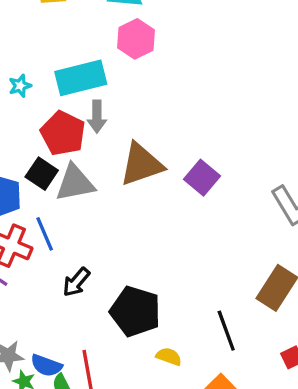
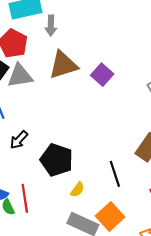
gray arrow: (97, 117) -> (51, 26), moved
yellow semicircle: (169, 357) -> (77, 190), turned 105

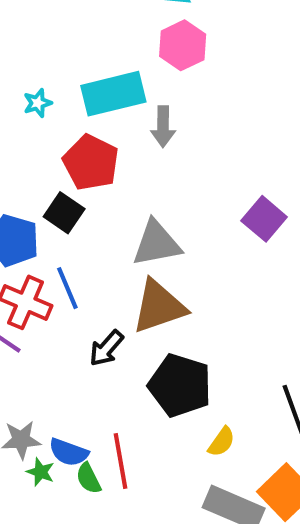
brown triangle: (63, 65) -> (159, 306), moved
gray triangle: (20, 76) -> (156, 243), moved

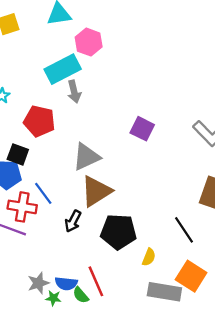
pink hexagon: (183, 45) -> (89, 42), moved
cyan rectangle: (113, 94) -> (63, 69), moved
black square: (64, 213) -> (18, 154), moved

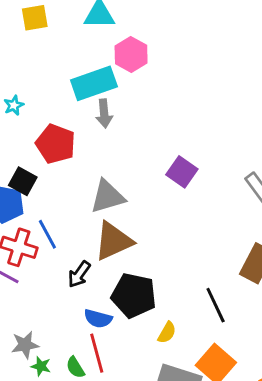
blue semicircle: (66, 283) -> (98, 319), moved

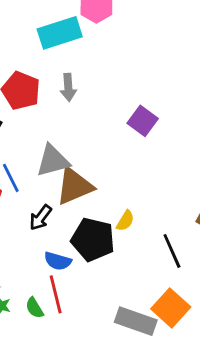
gray arrow: (104, 113) -> (68, 87), moved
gray triangle: (107, 197) -> (53, 161), moved
yellow semicircle: (167, 333) -> (125, 221), moved

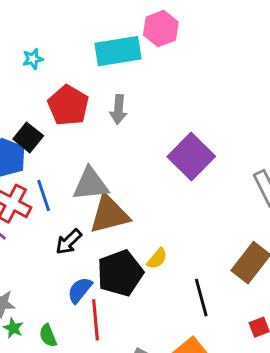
purple square: (143, 121) -> (191, 157), size x1.4
black pentagon: (93, 240) -> (120, 273), turned 30
blue semicircle: (58, 261) -> (80, 290), turned 104
red line: (56, 294) -> (96, 320), moved

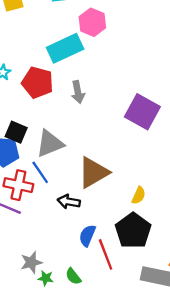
red pentagon: (68, 105) -> (38, 82), moved
gray triangle: (91, 184) -> (50, 144), moved
black arrow: (69, 242) -> (69, 202), turned 70
black pentagon: (120, 273) -> (133, 231), moved

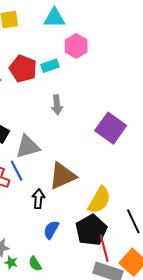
cyan rectangle: (65, 48) -> (50, 66), size x0.6
red pentagon: (38, 82) -> (23, 69), moved
yellow semicircle: (139, 195) -> (99, 200), size x1.8
black arrow: (69, 202) -> (38, 199), turned 78
red line: (106, 254) -> (104, 248), moved

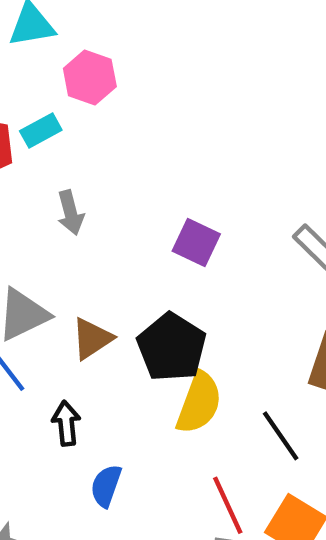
purple square: (111, 128) -> (196, 242), size x0.7
brown triangle: (62, 176) -> (92, 338), moved, size x0.7
black pentagon: (91, 230) -> (172, 347), moved

